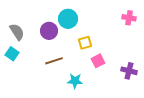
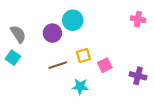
yellow square: (85, 43) -> (83, 56), moved

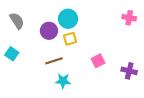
gray semicircle: (18, 34) -> (17, 21), moved
yellow square: (83, 56) -> (70, 39), moved
cyan star: (80, 87) -> (63, 81), moved

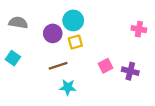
pink cross: (129, 18) -> (139, 29), moved
gray semicircle: (17, 21) -> (18, 23), turned -48
purple cross: (129, 71) -> (130, 71), moved

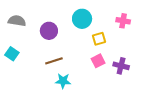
cyan circle: (73, 20) -> (82, 19), moved
pink cross: (139, 29) -> (123, 21), moved
yellow square: (75, 42) -> (99, 39), moved

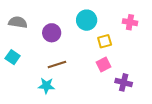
purple cross: (121, 66) -> (124, 82), moved
cyan star: (63, 81) -> (46, 86), moved

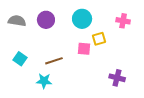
purple circle: (52, 33) -> (46, 20), moved
cyan square: (13, 57) -> (20, 59), moved
pink square: (104, 65) -> (84, 49), moved, turned 32

